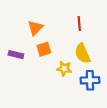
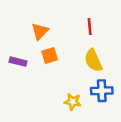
yellow star: (64, 68) -> (73, 102), moved

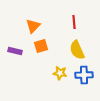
yellow star: (73, 102) -> (60, 73), moved

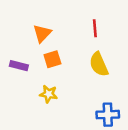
yellow star: (60, 73) -> (49, 94), moved
blue cross: (84, 75) -> (108, 115), moved

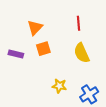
yellow star: (49, 94) -> (59, 86), moved
blue cross: (108, 115) -> (89, 94), turned -30

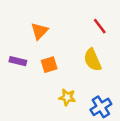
red line: (78, 23) -> (100, 26), moved, turned -32
orange square: (43, 49) -> (49, 65), moved

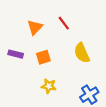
red line: (100, 26) -> (64, 23), moved
yellow star: (67, 97) -> (49, 86), moved

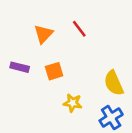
yellow semicircle: (82, 53) -> (114, 83), moved
yellow star: (49, 86) -> (73, 103), moved

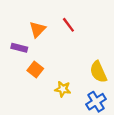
purple rectangle: (20, 67) -> (19, 48), moved
orange square: (54, 71) -> (35, 70), moved, turned -35

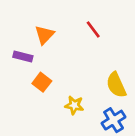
red line: (68, 25) -> (93, 29), moved

